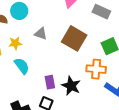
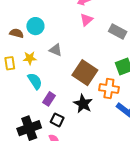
brown square: (74, 38) -> (85, 73), moved
purple rectangle: (50, 82) -> (49, 99), moved, turned 40

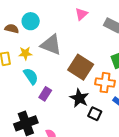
gray triangle: (56, 50) -> (51, 45), size x1.6
black square: (57, 120) -> (95, 114), moved

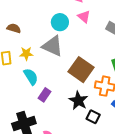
pink triangle: (81, 14) -> (84, 17), turned -40
cyan circle: (31, 21) -> (60, 22), moved

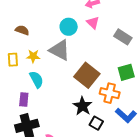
purple rectangle: (45, 95) -> (24, 100), moved, turned -32

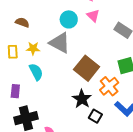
orange cross: (110, 93) -> (109, 86), turned 36
purple rectangle: (24, 100) -> (15, 91), moved

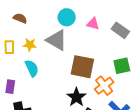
pink triangle: (93, 16) -> (93, 24), moved, turned -32
brown square: (87, 68) -> (82, 67), turned -30

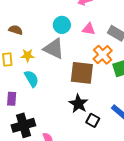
orange cross: (104, 86) -> (103, 55), moved

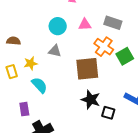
gray triangle: (54, 49) -> (55, 51), size x0.6

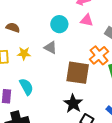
pink triangle: (85, 25) -> (87, 20), moved
cyan semicircle: (39, 85) -> (26, 87), moved

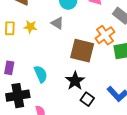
cyan semicircle: (26, 87) -> (41, 74), moved

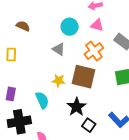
yellow star: (30, 27) -> (59, 81), moved
orange cross: (105, 35) -> (94, 51), moved

